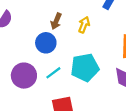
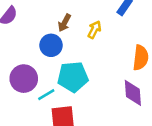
cyan pentagon: (85, 67) -> (73, 77), moved
cyan line: (53, 73) -> (46, 95), moved

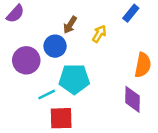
purple circle: (24, 79) -> (26, 60), moved

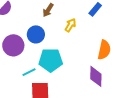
brown arrow: (70, 25) -> (48, 10), moved

